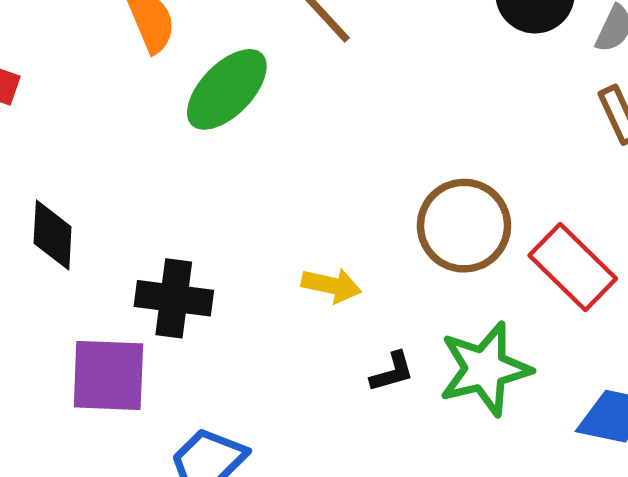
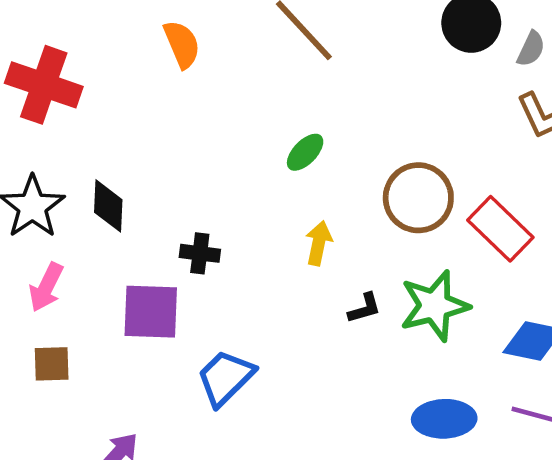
green ellipse: (227, 89) -> (305, 152), moved, size x0.6
yellow arrow: (332, 285) -> (319, 243), turned -90
black cross: (174, 298) -> (200, 253), size x0.7

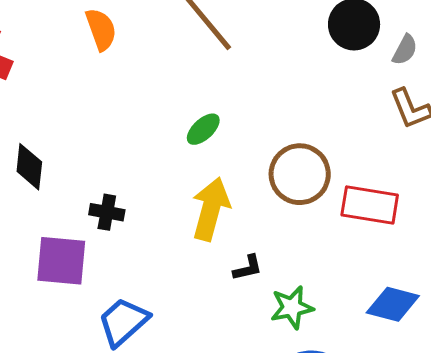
red rectangle: (500, 229) -> (370, 205), turned -38
yellow arrow: (319, 243) -> (211, 209), size x1.6
green star: (434, 306) -> (292, 307), moved, size x0.7

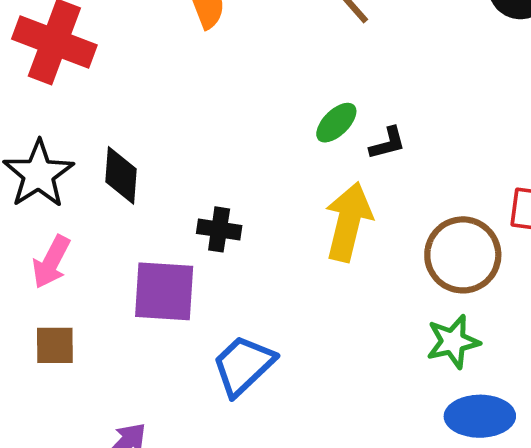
brown circle: (300, 174) -> (463, 255), moved
black L-shape: (248, 268) -> (387, 143), moved

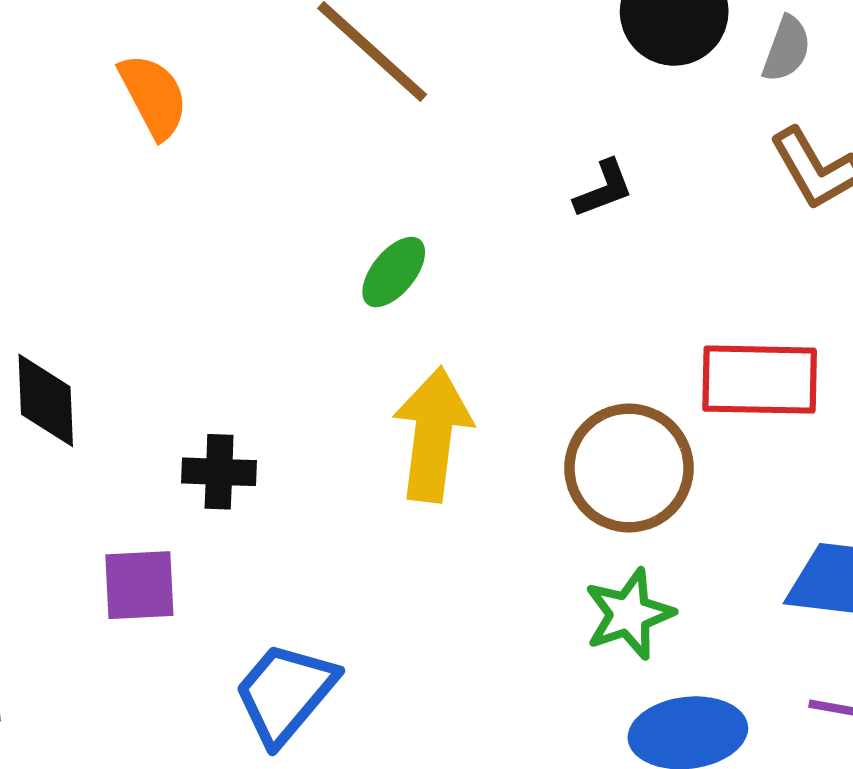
black L-shape: (387, 143) -> (604, 189), moved
purple square: (164, 291) -> (139, 585), size x0.7

